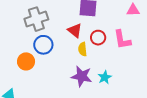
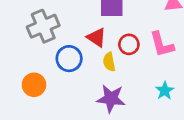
blue circle: (43, 45) -> (69, 59), moved
cyan star: (105, 77) -> (165, 91), moved

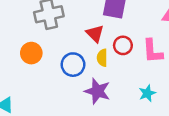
blue circle: (69, 59) -> (73, 65), moved
orange circle: (34, 85) -> (31, 53), moved

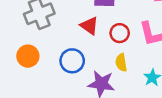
yellow semicircle: (102, 58) -> (121, 63), moved

